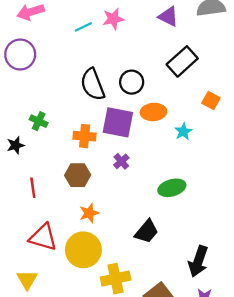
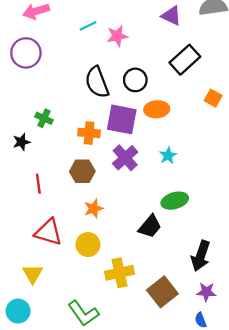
pink star: (113, 19) -> (117, 36), moved
cyan star: (183, 131) -> (168, 155), moved
purple cross: (121, 161) -> (125, 158), size x1.6
green ellipse: (172, 188) -> (175, 201), moved
yellow circle: (83, 250) -> (88, 245), size x0.7

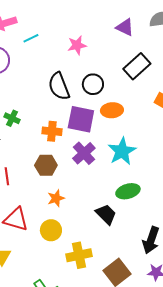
cyan line: (88, 26) -> (31, 38), moved
cyan star: (168, 155) -> (122, 151), size x1.8
black trapezoid: (150, 227) -> (106, 214), turned -85

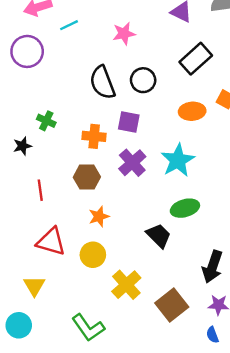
orange ellipse: (112, 110) -> (192, 111), moved
purple square: (81, 119) -> (129, 122), size x0.7
yellow cross: (79, 255) -> (126, 285), turned -30

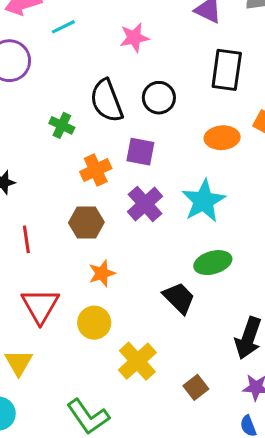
black rectangle: (196, 59) -> (227, 70), turned -40
green cross: (46, 121) -> (62, 125), moved
orange cross: (94, 136) -> (96, 170), turned -30
red triangle: (51, 242) -> (40, 306), turned 44
brown square: (172, 305) -> (196, 387), size x0.6

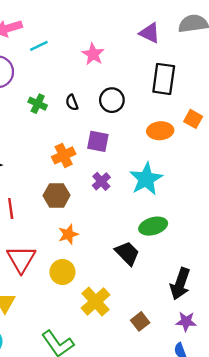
pink star: (134, 38) -> (93, 54), turned -30
black semicircle: (106, 101) -> (72, 102), size x0.5
green cross: (62, 125) -> (38, 104), moved
purple cross: (145, 204) -> (101, 181), size x0.7

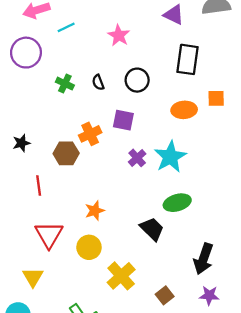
orange square: (193, 119) -> (216, 98), turned -30
purple cross: (101, 181) -> (137, 158), moved
brown hexagon: (57, 195) -> (66, 153), moved

